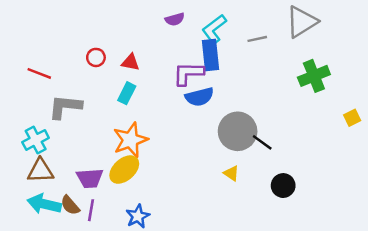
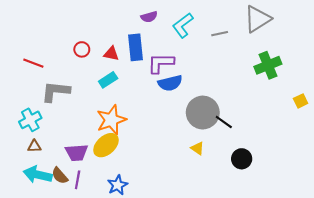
blue rectangle: (210, 55) -> (135, 47), moved
cyan rectangle: (127, 93) -> (108, 80), turned 30
brown triangle: (41, 171) -> (34, 146), size x0.6

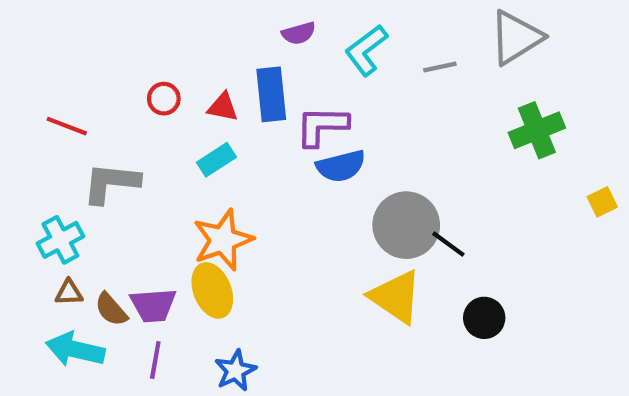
yellow ellipse: (106, 145) -> (212, 290), turned -70
yellow triangle: (197, 148) -> (396, 297), size x2.0
brown semicircle: (60, 176) -> (111, 309), moved

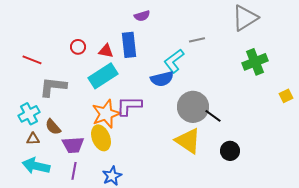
cyan L-shape: (366, 50) -> (174, 61), moved
gray line: (440, 67) -> (197, 40), moved
purple L-shape: (322, 126) -> (129, 106), moved
cyan rectangle: (216, 160) -> (103, 76), size x1.6
brown semicircle: (111, 309) -> (53, 127), moved

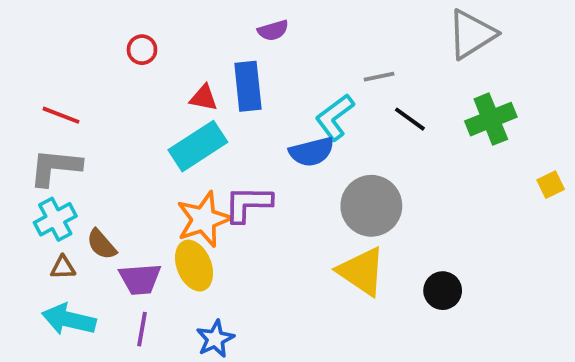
red circle: (78, 47) -> (142, 50), moved
gray L-shape: (53, 87) -> (55, 167), moved
black line: (213, 116) -> (410, 119), moved

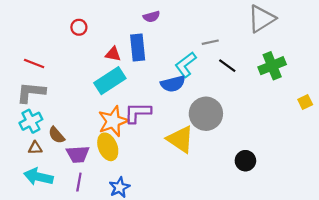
yellow triangle: (362, 271) -> (180, 139), moved

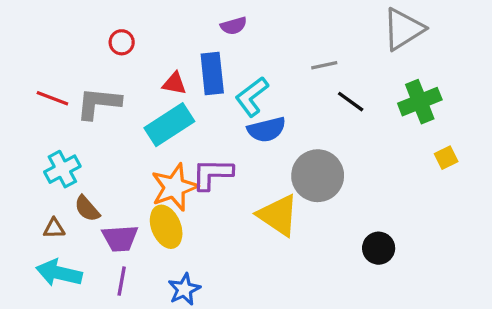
cyan L-shape: (186, 65) -> (252, 97), moved
gray L-shape: (31, 92) -> (99, 103), moved
yellow square: (305, 102) -> (446, 158), moved
cyan cross: (31, 121) -> (62, 169), moved

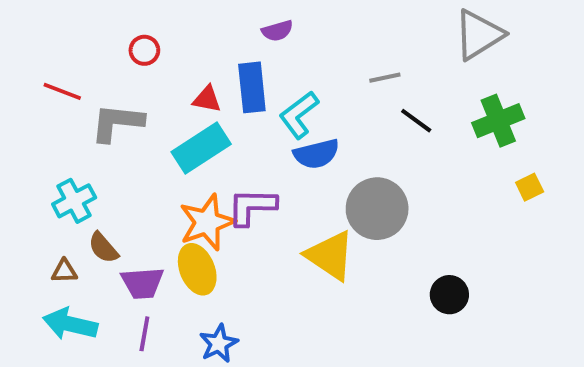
red line: (52, 98) -> (62, 91), moved

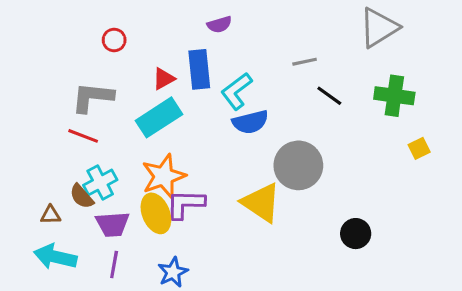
red line: (62, 91) -> (83, 136), moved
red triangle: (207, 99) -> (164, 79), turned -40
green cross: (498, 121) -> (394, 96), turned 30
cyan cross: (74, 201) -> (100, 182), moved
purple L-shape: (252, 207) -> (185, 204), moved

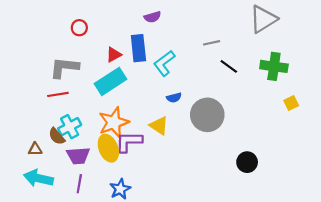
blue semicircle: (250, 122) -> (174, 98), moved, size x0.6
red line: (83, 136) -> (58, 94), turned -30
yellow triangle: (261, 203) -> (159, 126), moved, size x0.7

